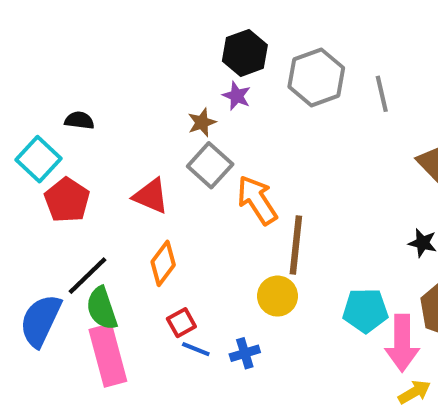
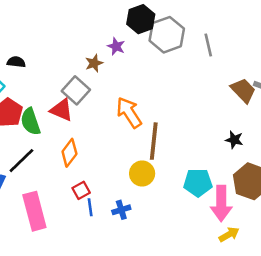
black hexagon: (245, 53) -> (141, 19), moved
gray square: (210, 165) -> (76, 90), moved
green semicircle: (102, 308) -> (30, 122), moved
blue line: (196, 349) -> (90, 207), turned 60

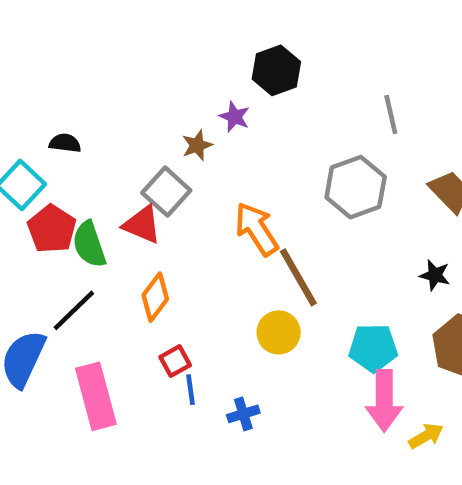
gray hexagon: (167, 35) -> (356, 187), moved
brown line: (154, 141) -> (298, 277), turned -36
pink arrow: (221, 203) -> (384, 401), moved
blue cross: (121, 210) -> (243, 414), moved

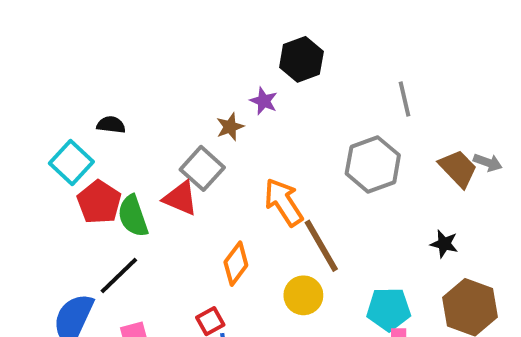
orange diamond: (155, 297) -> (236, 264), moved

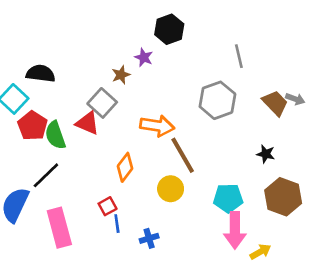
black semicircle: (111, 125) -> (41, 73), size x1.5
orange arrow: (284, 202) -> (157, 126), turned 132

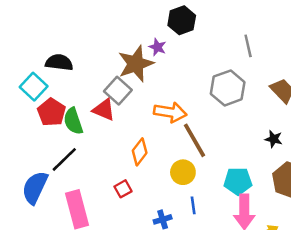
brown star: (121, 75) -> (136, 64), size x2.0
blue line: (117, 224) -> (193, 205), moved

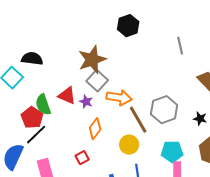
purple star: (157, 47) -> (86, 102), moved
gray hexagon: (228, 88) -> (164, 110), moved
gray square: (118, 91) -> (97, 81), moved
red pentagon: (51, 112) -> (32, 118), moved

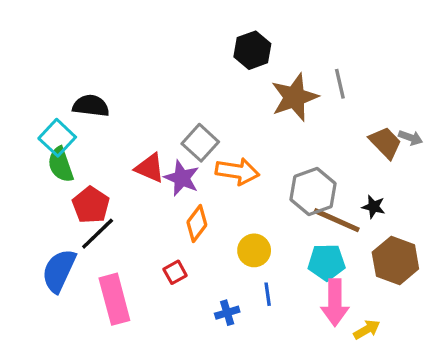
brown star: (92, 60) -> (294, 97), moved
purple star: (86, 102) -> (182, 178), size x1.5
green semicircle: (43, 105) -> (61, 165), moved
brown line: (138, 120) -> (337, 220), moved, turned -36

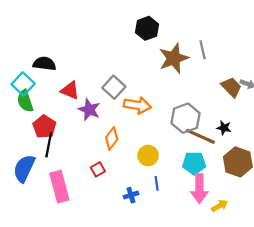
red triangle: (150, 168) -> (70, 90), moved
purple star: (182, 178) -> (89, 110), moved
black line: (98, 234) -> (49, 145), turned -35

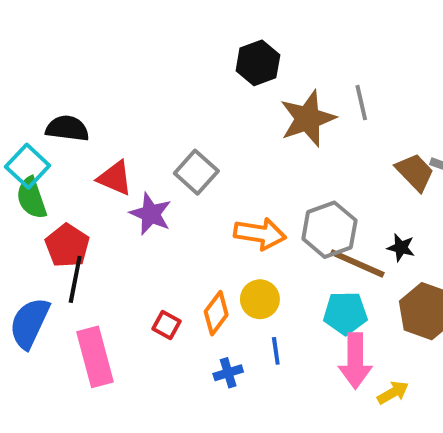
orange arrow: (137, 105) -> (260, 234), moved
orange diamond: (112, 138) -> (216, 313), moved
red square: (98, 169) -> (167, 325), turned -32

